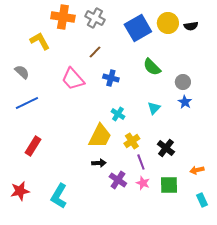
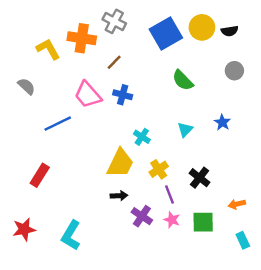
orange cross: (63, 17) -> (82, 38), moved
blue cross: (111, 78) -> (123, 95), moved
gray circle: (183, 82) -> (234, 71), moved
blue line: (27, 103) -> (58, 124), moved

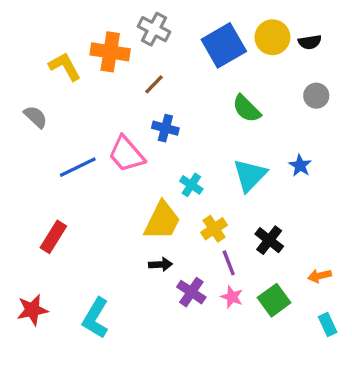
pink trapezoid: (88, 95) -> (126, 154), moved
cyan triangle: (185, 130) -> (250, 175), size x1.6
green square: (203, 222) -> (274, 300), turned -35

